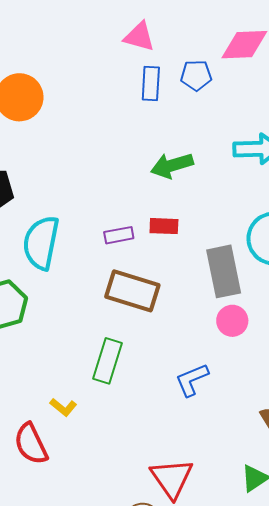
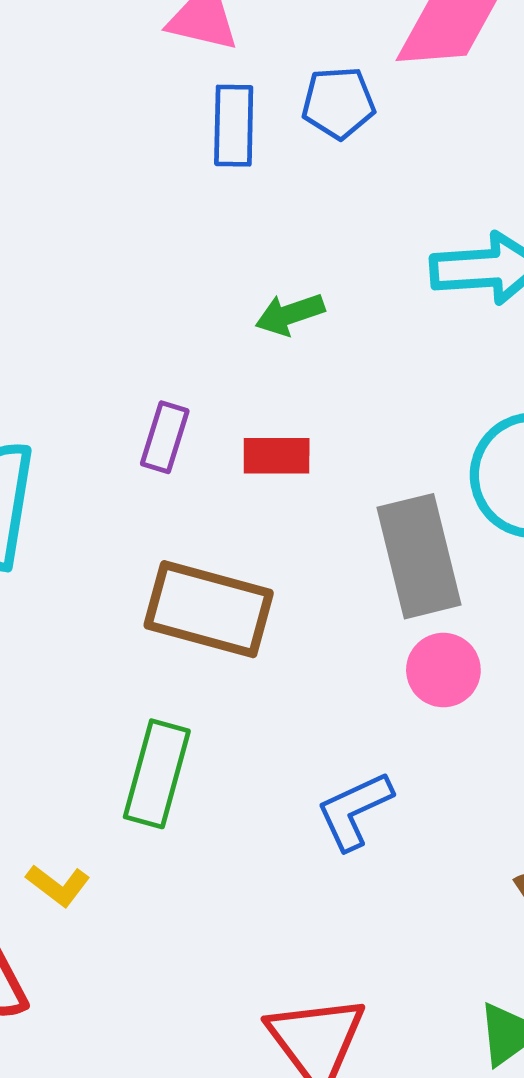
green arrow: (172, 165) -> (290, 314), size x0.7
purple rectangle: (119, 235) -> (165, 437), moved, turned -60

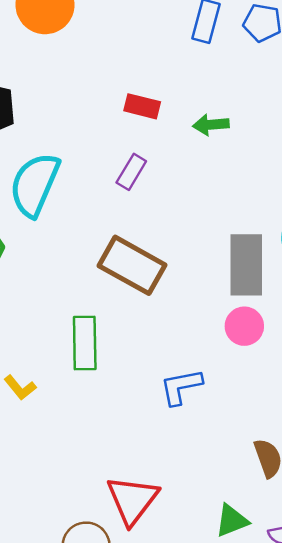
red rectangle: (277, 456) -> (142, 106), moved
green rectangle: (157, 774) -> (85, 343), turned -30

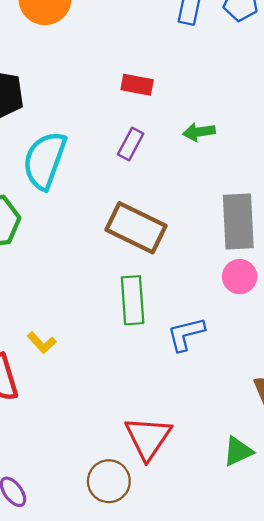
green arrow: (211, 125) -> (199, 132), moved
green rectangle: (85, 343) -> (133, 300), moved

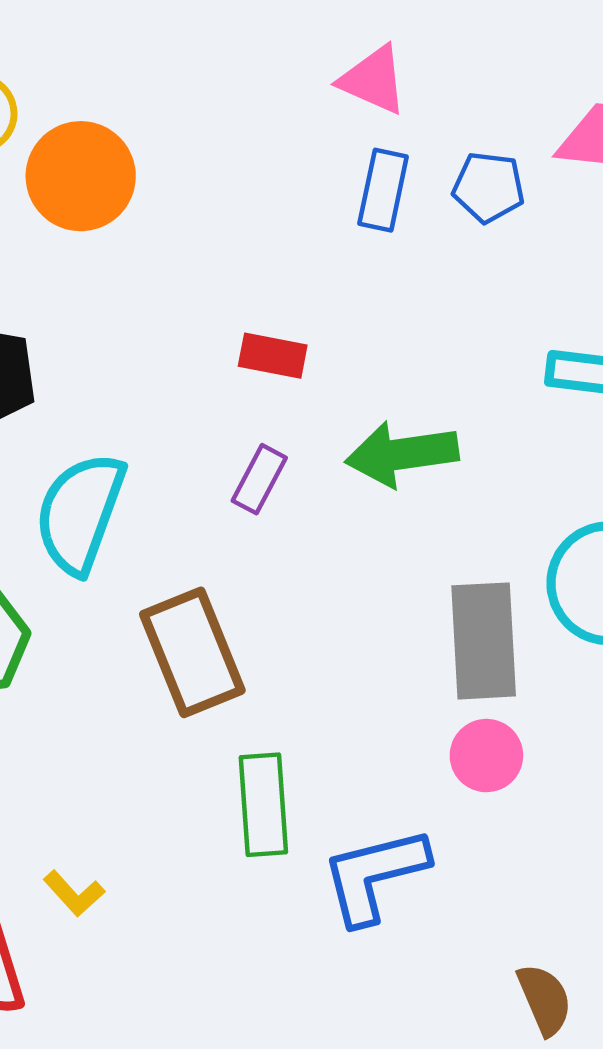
green arrow: (199, 132) -> (402, 454), size x1.6
brown rectangle: (136, 228) -> (192, 652), moved, turned 42
blue L-shape: (186, 334) -> (375, 875), size x1.4

